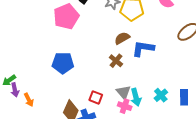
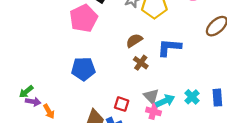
brown semicircle: (122, 38) -> (134, 41), moved
purple arrow: (15, 90) -> (33, 102), turned -64
cyan arrow: (136, 97) -> (165, 101), turned -96

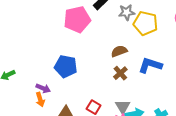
purple arrow: (33, 102) -> (43, 88), moved
orange arrow: (49, 111) -> (40, 99), moved

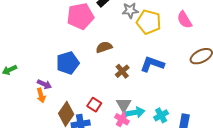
brown semicircle: (119, 51) -> (104, 47), moved
blue pentagon: (66, 66) -> (68, 63), turned -30

